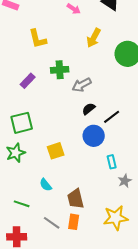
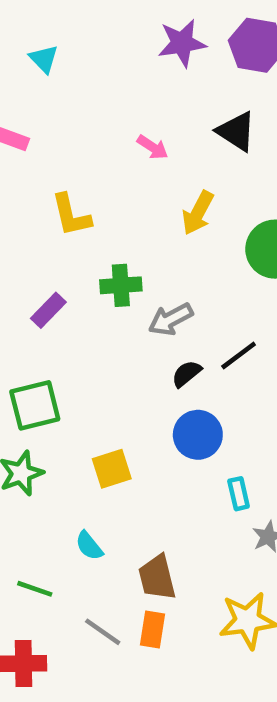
black line: (112, 117) -> (239, 356), moved

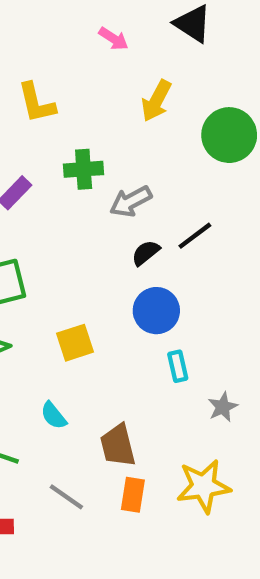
cyan rectangle: (239, 494) -> (178, 366), moved
orange rectangle: (153, 630) -> (133, 495), moved

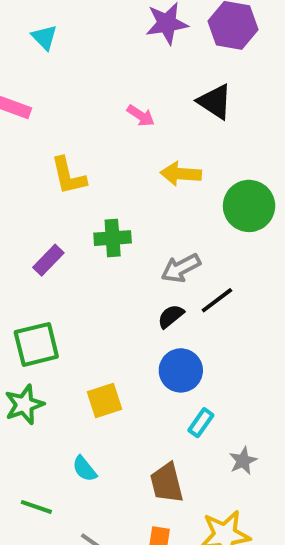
yellow arrow: (156, 101) -> (181, 174), turned 66
gray arrow: (131, 201) -> (181, 268), moved
cyan rectangle: (178, 366) -> (201, 423), turned 48
brown trapezoid: (118, 445) -> (167, 483), moved

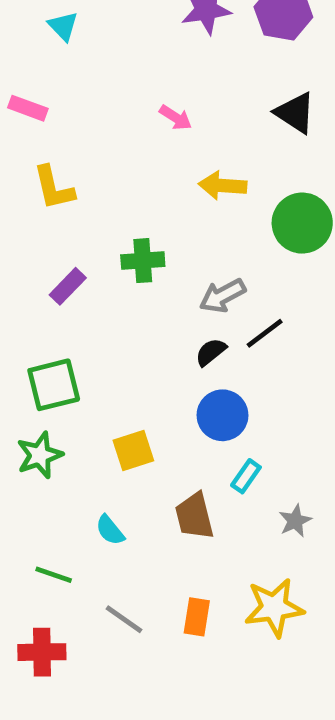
black triangle: (215, 102) -> (295, 113), moved
yellow L-shape: (68, 176) -> (54, 188), moved
brown trapezoid: (167, 483) -> (194, 516), moved

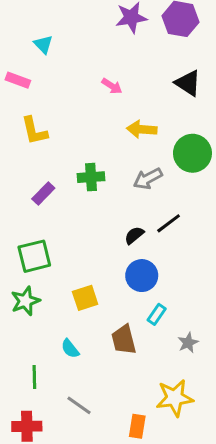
cyan triangle: (63, 26) -> (43, 44), moved
gray arrow: (222, 296) -> (148, 179), moved
green line: (54, 575) -> (34, 377), turned 70
orange rectangle: (197, 617) -> (137, 426), moved

